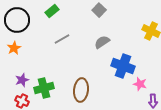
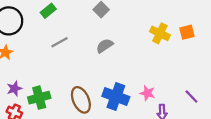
blue cross: (123, 66) -> (116, 96), moved
brown ellipse: (81, 90) -> (81, 100), turned -30

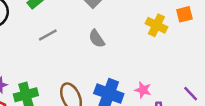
orange square: (187, 32) -> (184, 14), moved
gray semicircle: (105, 46) -> (97, 39), turned -90

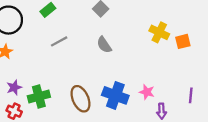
orange square: (184, 14) -> (183, 41), moved
purple line: (191, 94) -> (191, 95), turned 49

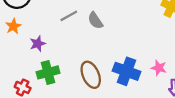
gray semicircle: (104, 45) -> (95, 21), moved
purple star: (14, 88) -> (38, 44), moved

